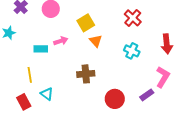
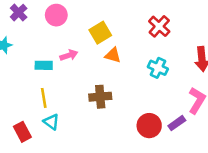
orange triangle: (96, 41) -> (113, 55), turned -32
yellow line: (30, 75) -> (44, 98), moved
red circle: (115, 99) -> (149, 126), moved

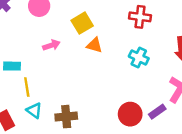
red cross: (159, 26) -> (140, 17), turned -35
cyan rectangle: (44, 65) -> (12, 66), moved
brown cross: (100, 97) -> (66, 117), moved

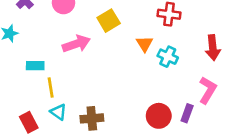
pink arrow: (51, 45) -> (76, 44), size x1.5
orange triangle: (94, 45) -> (145, 44), moved, turned 42
purple rectangle: (157, 112) -> (187, 113), turned -35

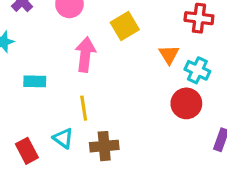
pink arrow: (76, 44) -> (85, 54), turned -64
yellow line: (51, 88) -> (84, 108), moved
red circle: (159, 116) -> (186, 103), moved

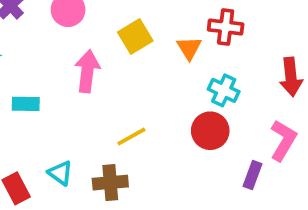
orange triangle: (169, 54) -> (189, 48), moved
yellow line: (84, 108) -> (131, 136), moved, turned 70

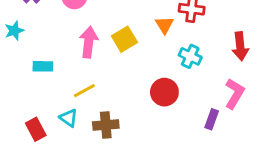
yellow square: (135, 37) -> (124, 39), moved
red circle: (210, 131) -> (164, 92), moved
yellow line: (131, 136) -> (84, 91), moved

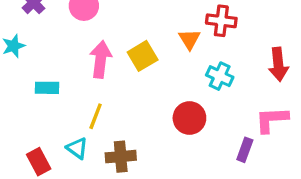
yellow line: (84, 91) -> (96, 116), turned -40
pink L-shape: (235, 94) -> (272, 120), turned -124

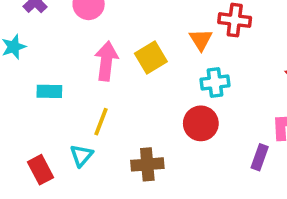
cyan cross: (220, 76) -> (215, 82), moved, turned -32
cyan triangle: (77, 148) -> (81, 155), turned 35
brown cross: (121, 157) -> (147, 164), moved

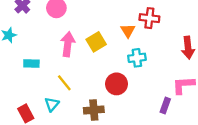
yellow line: (101, 122) -> (64, 83), turned -60
red circle: (201, 123) -> (117, 84), moved

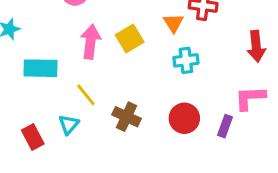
cyan rectangle: (31, 63) -> (41, 68), size x1.5
red circle: (117, 84) -> (184, 118), moved
brown cross: (94, 110) -> (127, 117), moved, turned 30

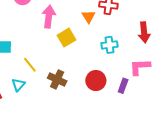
yellow square: (130, 39) -> (67, 38), moved
pink arrow: (91, 42) -> (49, 17), moved
cyan cross: (186, 60) -> (109, 45), moved

